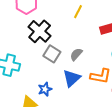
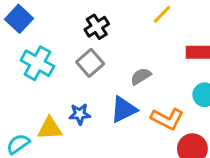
black cross: (40, 31) -> (97, 27), size x0.7
gray square: (52, 54) -> (90, 63), moved

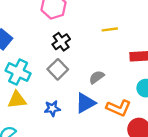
yellow line: (162, 14) -> (110, 29), turned 42
yellow triangle: (50, 128) -> (17, 100), moved

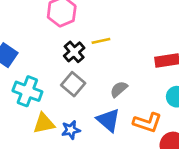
yellow line: (110, 29) -> (101, 41), moved
yellow triangle: (17, 100) -> (44, 123), moved
blue triangle: (85, 103) -> (108, 120), turned -45

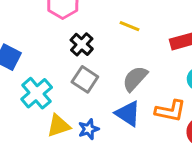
yellow line: (101, 41) -> (129, 26), moved, turned 42
gray semicircle: (119, 89) -> (135, 79), size x1.4
cyan cross: (27, 91) -> (37, 93), turned 36

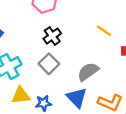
yellow line: (129, 26) -> (104, 31), moved

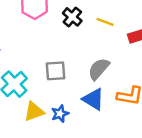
black cross: (52, 36) -> (72, 17), moved
gray square: (49, 64) -> (56, 71), turned -36

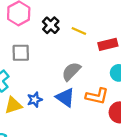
gray square: (56, 71) -> (21, 53), moved
blue star: (60, 114) -> (35, 100), moved

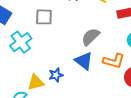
blue star: (35, 100) -> (56, 75), moved
yellow triangle: (13, 105) -> (36, 82), moved

